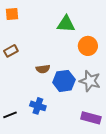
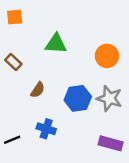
green triangle: (66, 24) -> (56, 44), moved
brown rectangle: (11, 51) -> (13, 62), turned 72
brown semicircle: (43, 69) -> (38, 90), moved, turned -48

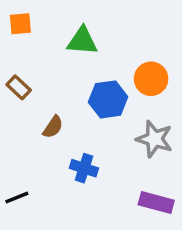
green triangle: (56, 44) -> (82, 41), moved
blue hexagon: (78, 98) -> (108, 99), moved
blue cross: (46, 129) -> (84, 168), moved

